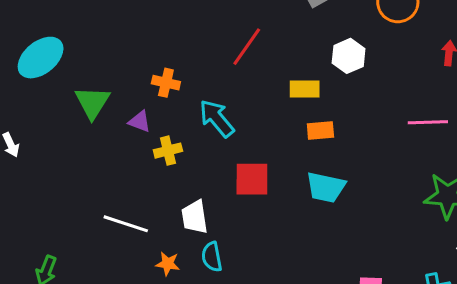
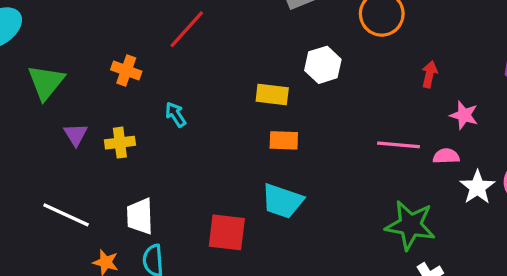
red line: (247, 47) -> (187, 29), moved
cyan arrow: (217, 118) -> (176, 115), size x0.6
purple triangle: (140, 121) -> (76, 135), moved, turned 30
red square: (252, 179) -> (227, 232), moved

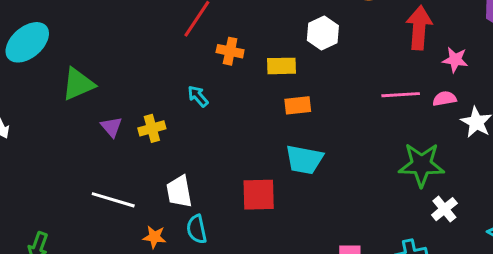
orange cross: (126, 70) -> (230, 51), moved
red arrow: (429, 74) -> (419, 28), size x1.8
green triangle: (46, 82) -> (78, 84), turned 36

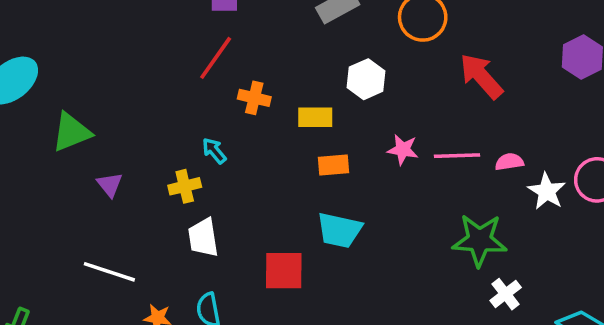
red arrow: (419, 28) -> (481, 76), turned -48
pink star: (455, 60) -> (403, 150), moved
yellow cross: (152, 128) -> (185, 186), moved
white trapezoid: (179, 192) -> (203, 238), moved

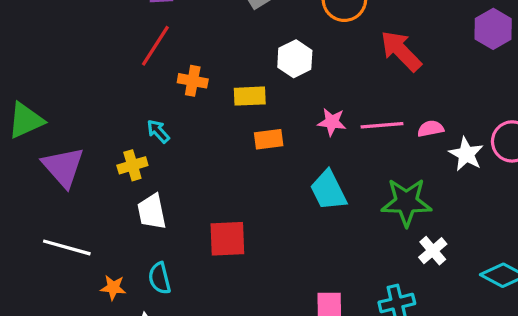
purple triangle: (110, 185) -> (63, 167), size x1.8
cyan trapezoid: (339, 230) -> (328, 190), moved, turned 54

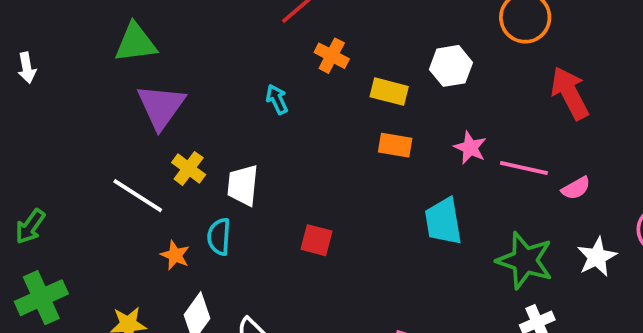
pink semicircle: (431, 129) -> (576, 188), turned 145
white star: (466, 154) -> (597, 257), moved
yellow cross: (132, 165) -> (189, 168), moved, turned 36
red square: (227, 239) -> (317, 240), size x0.7
cyan semicircle: (160, 278) -> (219, 237), moved

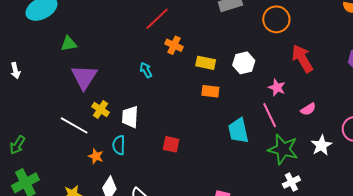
green triangle: (136, 43) -> (69, 44), size x0.7
white hexagon: (451, 66) -> (244, 63), moved
white arrow: (27, 68) -> (15, 71), moved
pink star: (470, 148) -> (277, 88), moved
pink line: (524, 168) -> (270, 115), moved, turned 55

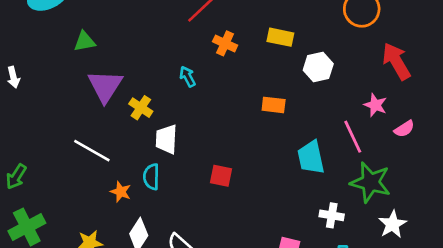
yellow rectangle: (206, 63) -> (280, 37), moved
pink star: (277, 88) -> (375, 105), moved
yellow cross: (101, 110) -> (141, 108), moved
white star: (321, 145) -> (393, 224), moved
white cross: (291, 182) -> (332, 215), moved, turned 36

